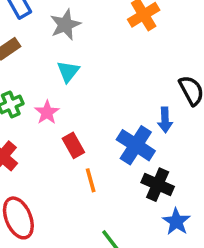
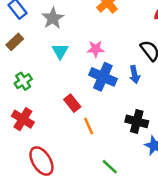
pink star: (47, 112) -> (96, 49), moved, turned -30
blue cross: (136, 145) -> (103, 77), moved

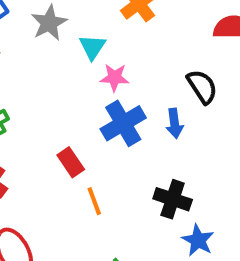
cyan triangle: (60, 51) -> (92, 47), moved
blue cross: (103, 77) -> (123, 123), turned 32

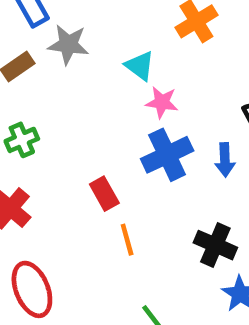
gray star: (49, 23) -> (68, 44), moved, turned 30
cyan triangle: (92, 47) -> (140, 66), turned -32

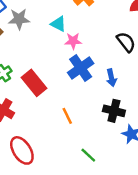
blue arrow: (225, 160) -> (111, 78), moved
red rectangle: (104, 194) -> (34, 83), moved, size x1.5

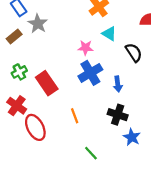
gray star: (19, 19) -> (38, 24), turned 30
cyan triangle: (58, 24) -> (109, 34), moved
red ellipse: (22, 150) -> (35, 127), moved

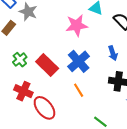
pink star: (86, 48) -> (77, 25), size x1.5
blue cross: (90, 73) -> (79, 61), moved

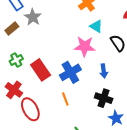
pink star: (77, 25) -> (85, 46), moved

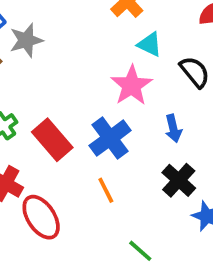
gray star: (33, 17) -> (26, 40), turned 30
pink star: (85, 46) -> (132, 85), turned -30
black cross: (104, 98) -> (179, 180), turned 30

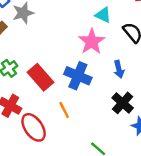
blue cross: (110, 138) -> (78, 76), turned -30
orange line: (106, 190) -> (64, 110), moved

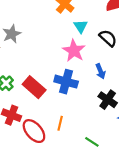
cyan triangle: (103, 15) -> (81, 26), turned 40
orange line: (64, 110) -> (60, 123), moved, turned 48

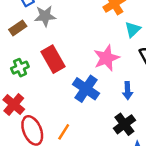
cyan triangle: (81, 26) -> (133, 29), moved
red rectangle: (34, 87) -> (53, 59), moved

